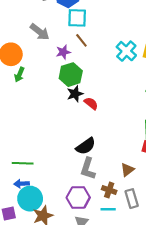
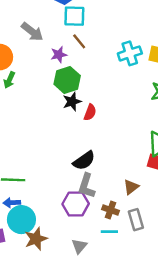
cyan cross: (126, 51) -> (130, 53), turned 30
red semicircle: (91, 103) -> (90, 112), turned 72
purple hexagon: (78, 198) -> (76, 204), moved

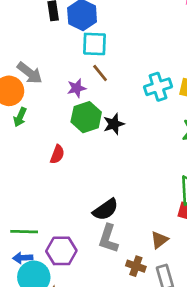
gray arrow: (32, 32) -> (30, 73), moved
black star: (72, 102) -> (114, 124), moved
red semicircle: (90, 112) -> (57, 154), moved
purple hexagon: (76, 204) -> (61, 251), moved

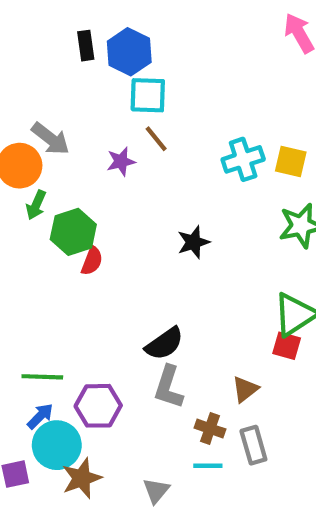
green hexagon: (86, 117) -> (73, 232), moved
black star: (114, 124) -> (193, 242), moved
blue arrow: (23, 258) -> (40, 416), turned 138

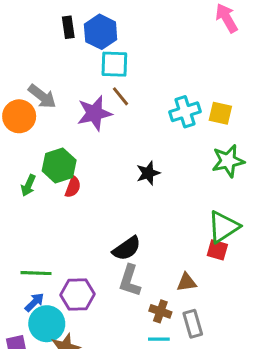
purple star: (121, 161) -> (94, 113), size x1.6
green arrow: (36, 205) -> (28, 185), moved
brown triangle: (245, 389) -> (187, 282), turned 30

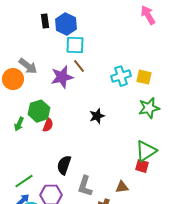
black semicircle: (127, 248) -> (64, 165), moved, turned 144
green line: (36, 273) -> (24, 181), turned -36

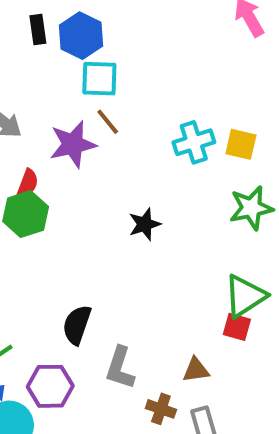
red semicircle: (48, 125) -> (28, 183), moved

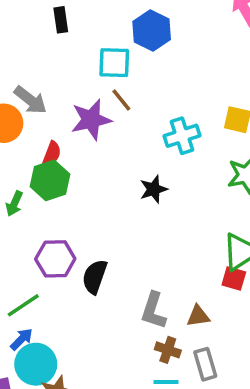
blue hexagon: (81, 36) -> (152, 30), moved
cyan cross: (194, 142) -> (182, 136), moved
gray L-shape: (120, 368) -> (154, 311), moved
purple hexagon: (50, 386) -> (55, 259), moved

